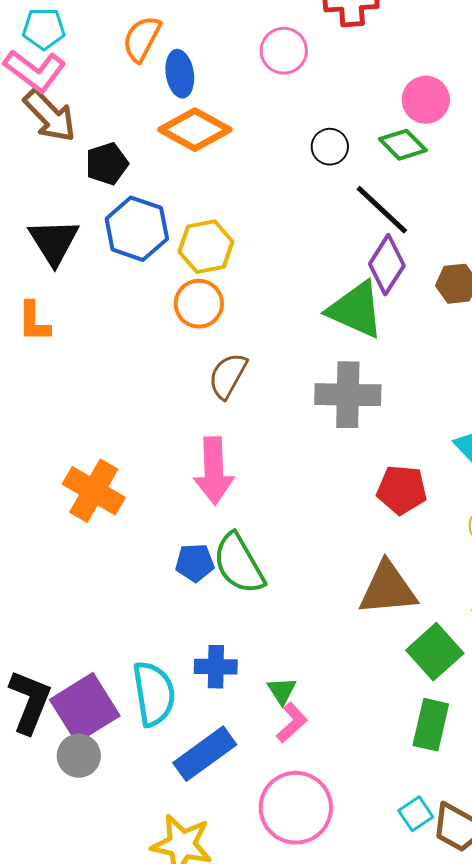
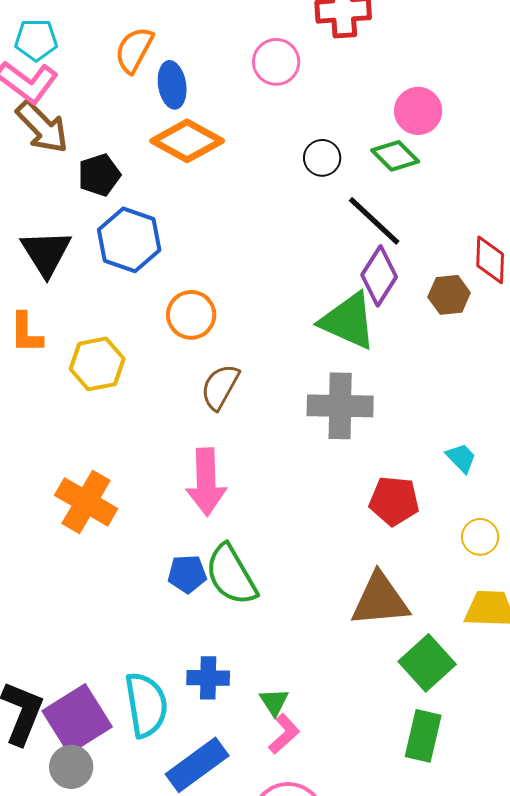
yellow hexagon: (206, 247) -> (97, 364), moved

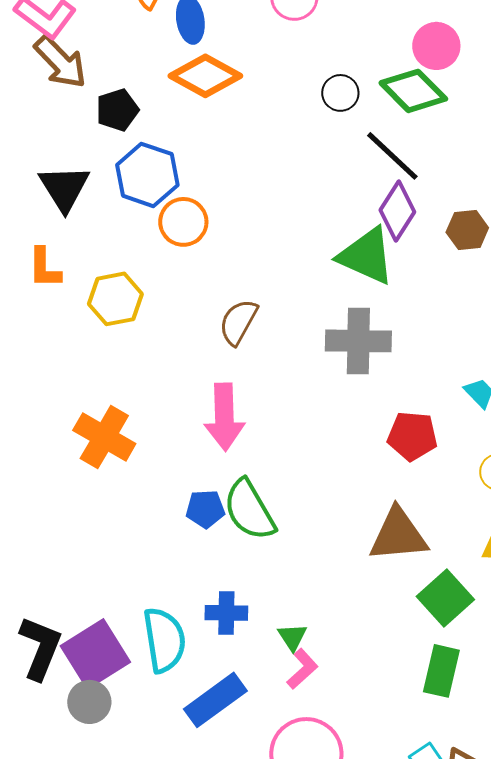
green diamond: (395, 156) -> (413, 91), size x1.4
orange circle: (191, 315) -> (183, 222), moved

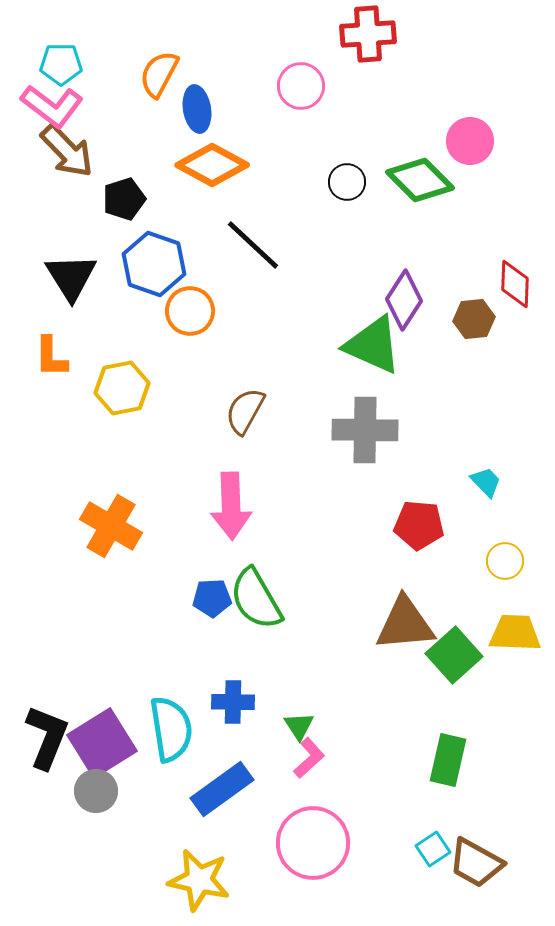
pink circle: (436, 46) -> (470, 141), moved
black line: (392, 156) -> (253, 245), moved
green square: (445, 598) -> (454, 655), moved

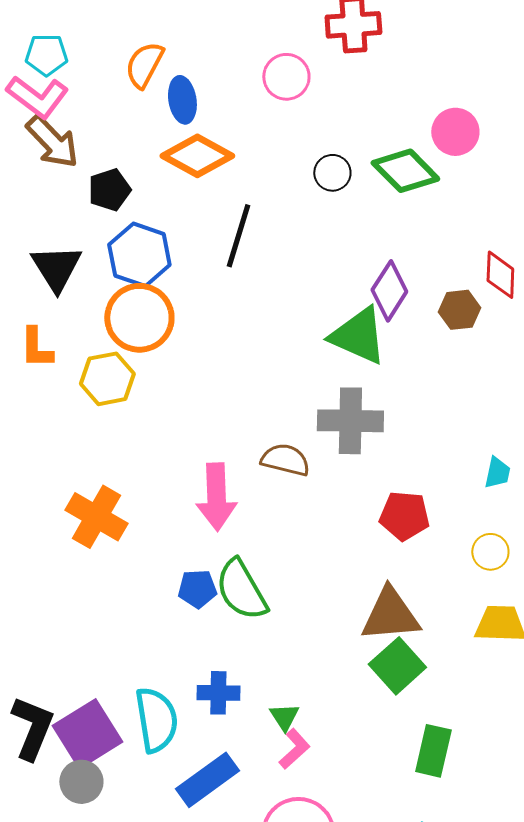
black line: (253, 245) -> (238, 236), turned 64
orange circle: (190, 311) -> (139, 318), moved, size x1.4
brown semicircle: (245, 411) -> (285, 460), moved, turned 75
cyan trapezoid: (486, 482) -> (497, 473), moved, turned 56
green square: (454, 655) -> (397, 666), moved

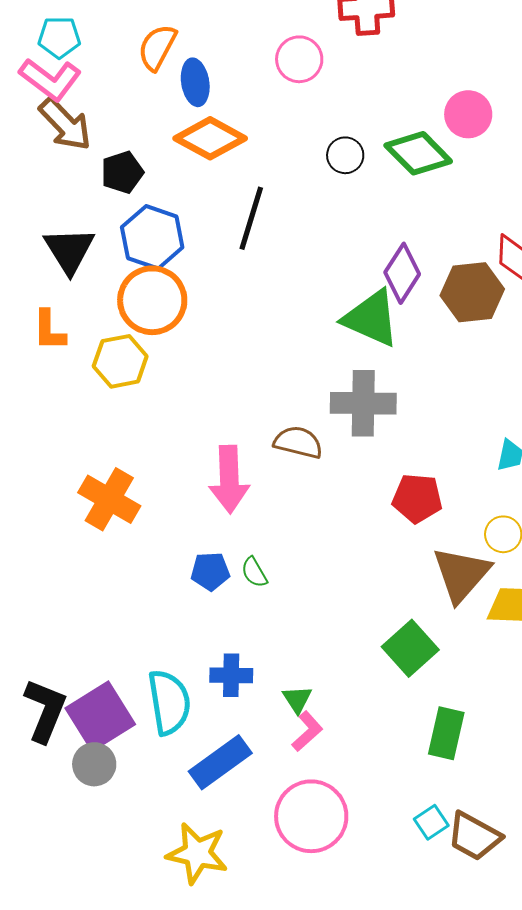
brown hexagon: (459, 310) -> (472, 292), size x1.5
green semicircle: (241, 590) -> (254, 572), size x0.5
brown triangle: (390, 615) -> (461, 574), moved, turned -44

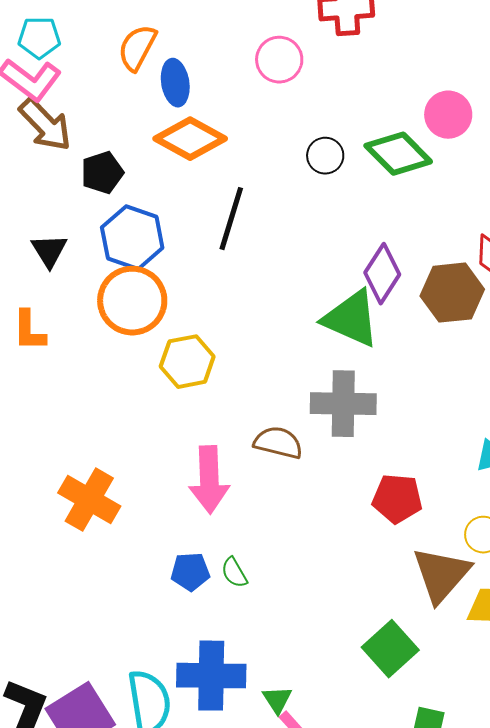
black triangle: (69, 250) -> (49, 251), size x0.7
yellow hexagon: (120, 361) -> (187, 362), moved
blue cross: (231, 675) -> (211, 676), size x1.6

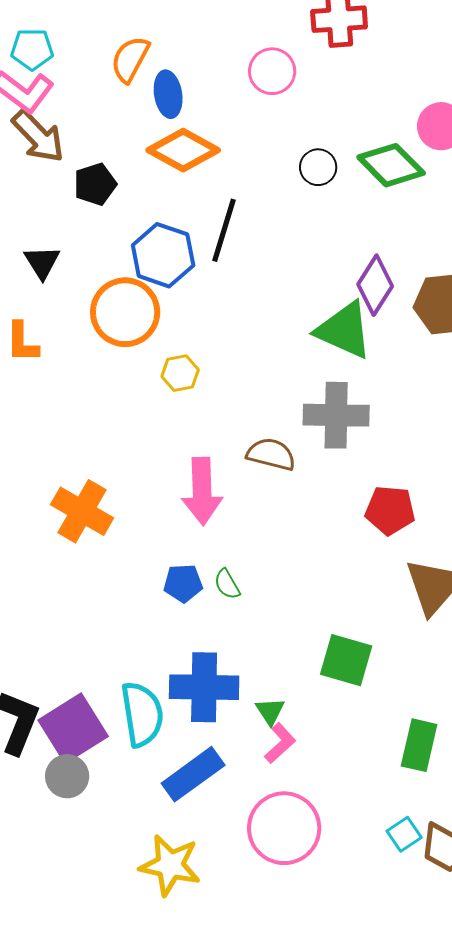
blue hexagon: (132, 238) -> (163, 255), moved
yellow hexagon: (187, 362) -> (180, 373), size x0.7
green square: (390, 649) -> (346, 660), moved, turned -32

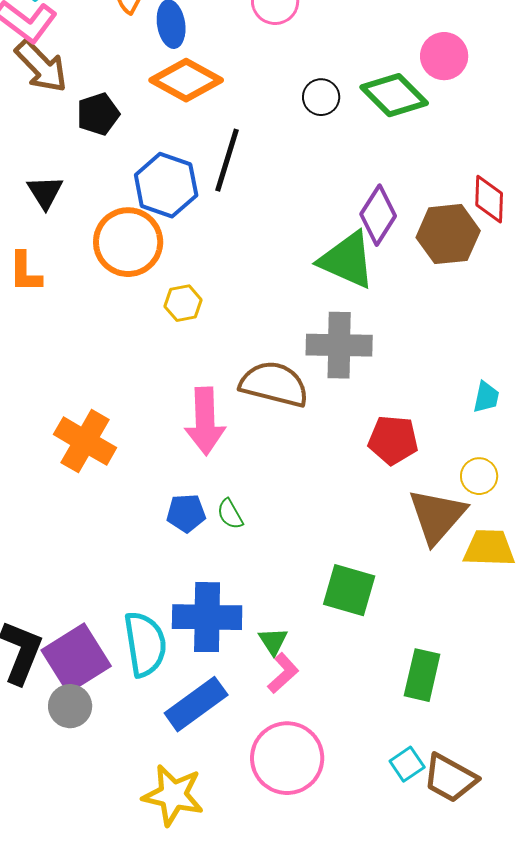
brown semicircle: (271, 454) -> (274, 384), size x1.4

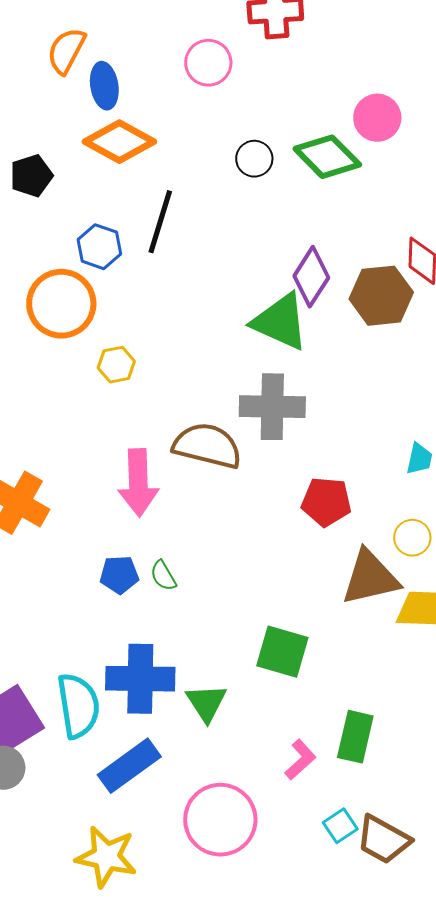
blue hexagon: (166, 185) -> (99, 247), size x0.7
brown triangle: (437, 516) -> (370, 578), turned 36
green triangle: (273, 641) -> (206, 703), size x1.4
pink L-shape: (283, 673) -> (300, 760), moved

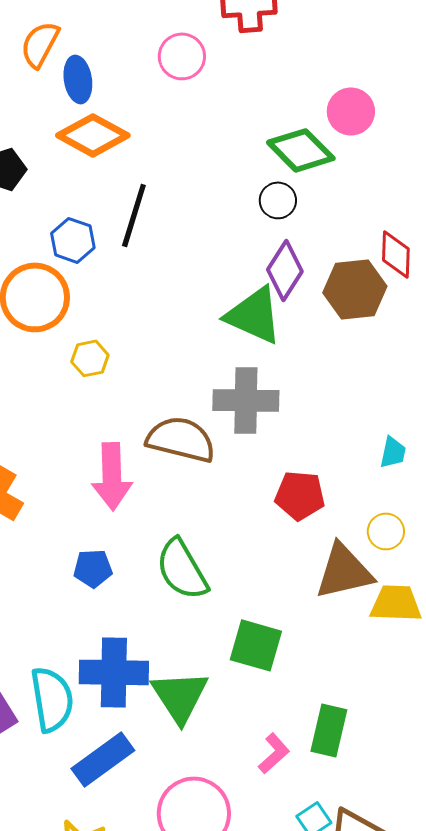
black circle: (254, 159) -> (278, 200), moved
green semicircle: (163, 576) -> (182, 569), moved, size x2.0
green triangle: (206, 703) -> (180, 696), size x1.4

